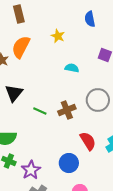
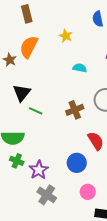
green line: (40, 111) -> (36, 111), moved

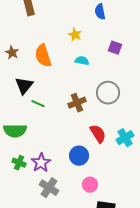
yellow star: (66, 36) -> (75, 35), moved
orange semicircle: (29, 47) -> (43, 56), moved, turned -45
green cross: (17, 161) -> (19, 163), moved

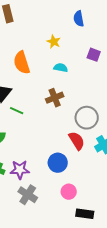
gray circle: (108, 93) -> (87, 118), moved
brown cross: (77, 103) -> (55, 98), moved
purple star: (41, 163) -> (20, 170), turned 30

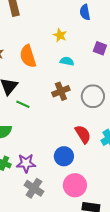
gray circle: (87, 118) -> (93, 96), moved
pink circle: (69, 192) -> (75, 185), size x1.5

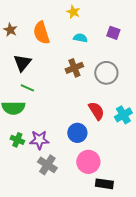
purple square: (100, 48) -> (113, 33), moved
green line: (23, 104) -> (27, 88), moved

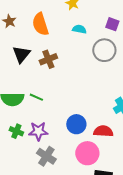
brown cross: (74, 68) -> (48, 59), moved
gray circle: (106, 73) -> (104, 50), moved
green line: (27, 88) -> (36, 97), moved
red semicircle: (96, 111) -> (103, 131), moved, turned -54

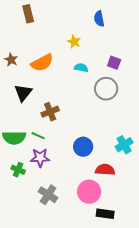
orange semicircle: (40, 24) -> (42, 63), turned -100
brown cross: (48, 59) -> (50, 112), moved
blue circle: (76, 124) -> (83, 147), moved
purple star: (38, 131) -> (40, 158), moved

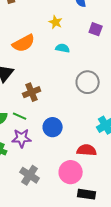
purple square: (114, 63) -> (96, 29), moved
gray circle: (106, 89) -> (88, 82), moved
blue circle: (83, 147) -> (53, 127), moved

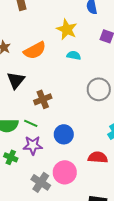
yellow star: (56, 22) -> (67, 29), size x1.5
pink circle: (71, 172) -> (65, 172), moved

